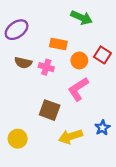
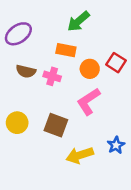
green arrow: (82, 18) -> (78, 21), moved, turned 115
yellow circle: (18, 139) -> (17, 123), moved

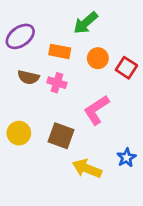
orange rectangle: (66, 50) -> (60, 51), moved
orange circle: (90, 69) -> (98, 58), moved
yellow arrow: (80, 155) -> (87, 168), turned 40

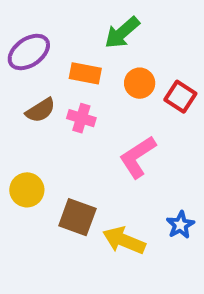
brown semicircle: (28, 77) -> (40, 110), turned -45
brown square: (61, 136) -> (77, 217), moved

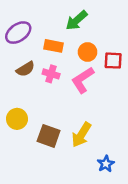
red square: (180, 97) -> (113, 61), turned -30
pink L-shape: (138, 157) -> (83, 80), moved
blue star: (180, 225) -> (106, 164), moved
yellow arrow: (124, 240) -> (81, 135), moved, turned -80

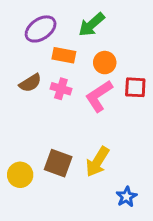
purple ellipse: (18, 33) -> (41, 29), moved
red square: (113, 61) -> (135, 87), moved
yellow circle: (17, 119) -> (20, 175), moved

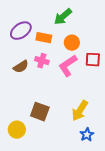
purple ellipse: (41, 29) -> (21, 31), moved
brown semicircle: (30, 83) -> (21, 67), moved
yellow arrow: (97, 162) -> (80, 111), moved
yellow circle: (20, 175) -> (17, 130), moved

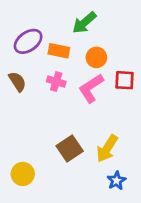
brown semicircle: (21, 67) -> (17, 82), moved, turned -91
brown square: (40, 112) -> (70, 149), moved, turned 36

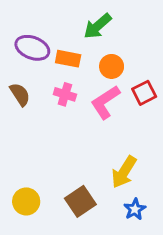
purple ellipse: (28, 41) -> (32, 48), turned 56
red square: (125, 80) -> (144, 93), turned -30
brown square: (70, 149) -> (80, 201), moved

